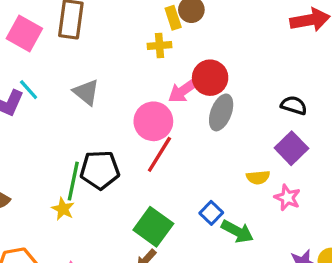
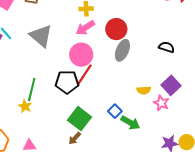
pink arrow: (184, 90) -> (85, 28), moved
gray triangle: (86, 92) -> (41, 36), size x1.4
purple square: (291, 148) -> (171, 85), moved
black pentagon: (100, 170) -> (67, 82), moved

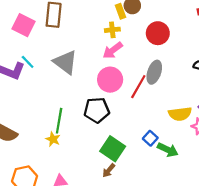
red circle: (116, 29) -> (158, 33), moved
red line: (84, 75) -> (138, 87), moved
yellow semicircle: (144, 90) -> (180, 114), size x1.5

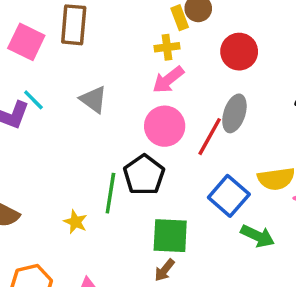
gray triangle: (65, 62) -> (93, 100), size x0.7
black pentagon: (97, 110) -> (144, 175), turned -30
green line: (59, 121) -> (110, 193), moved
blue square: (150, 138) -> (229, 196), moved, size x1.6
green square: (113, 149) -> (170, 236), turned -30

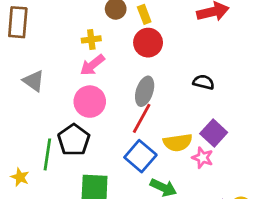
yellow rectangle: (180, 18) -> (144, 14), moved
red line: (210, 137) -> (142, 118), moved

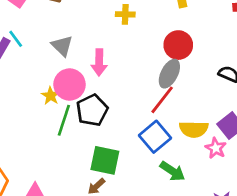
red circle: (148, 43) -> (178, 45), moved
pink arrow: (92, 65) -> (99, 62), moved, turned -60
pink circle: (90, 102) -> (70, 85), moved
yellow star: (20, 177) -> (51, 96), moved

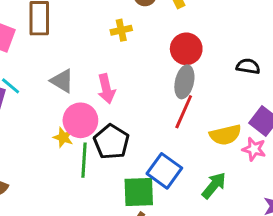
blue square: (155, 137) -> (164, 171), moved
green arrow: (172, 171) -> (214, 185), turned -70

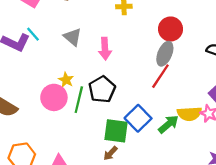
pink circle: (80, 120) -> (54, 97), moved
yellow semicircle: (225, 135) -> (189, 114), moved
green arrow: (214, 185) -> (168, 124), moved

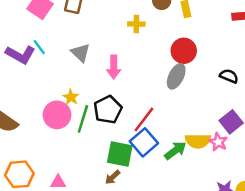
red line: (160, 76) -> (144, 120), moved

